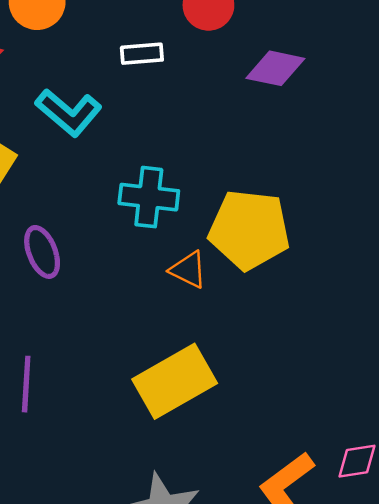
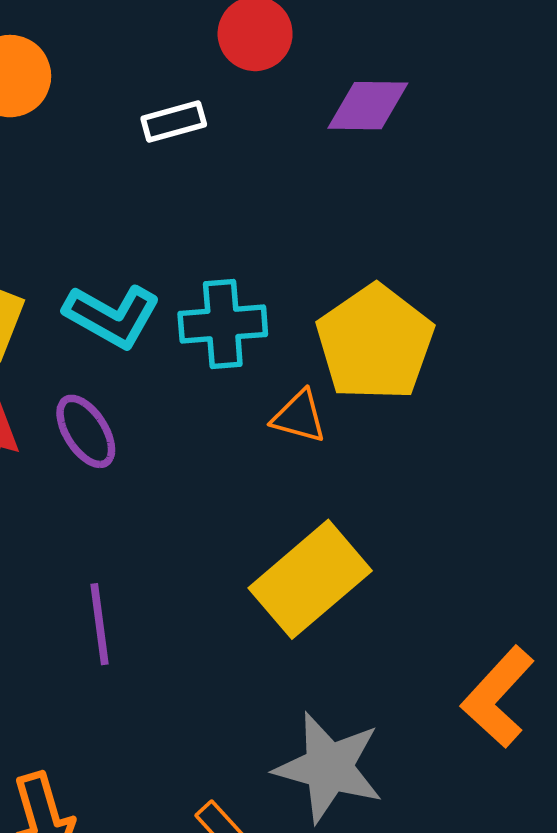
cyan L-shape: (69, 113) -> (112, 316), moved
yellow pentagon: (249, 230) -> (375, 343), turned -30

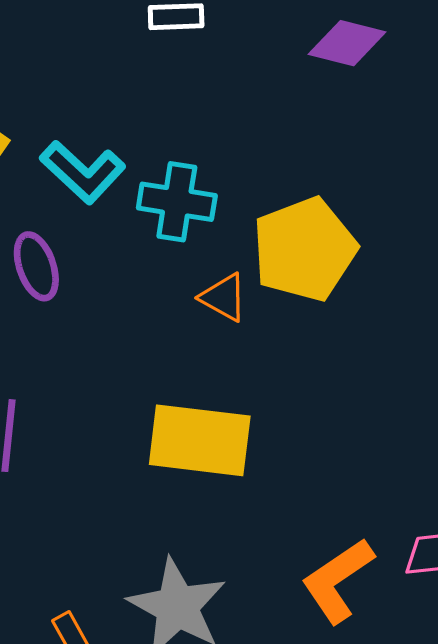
yellow rectangle: (310, 579) -> (200, 440), turned 34

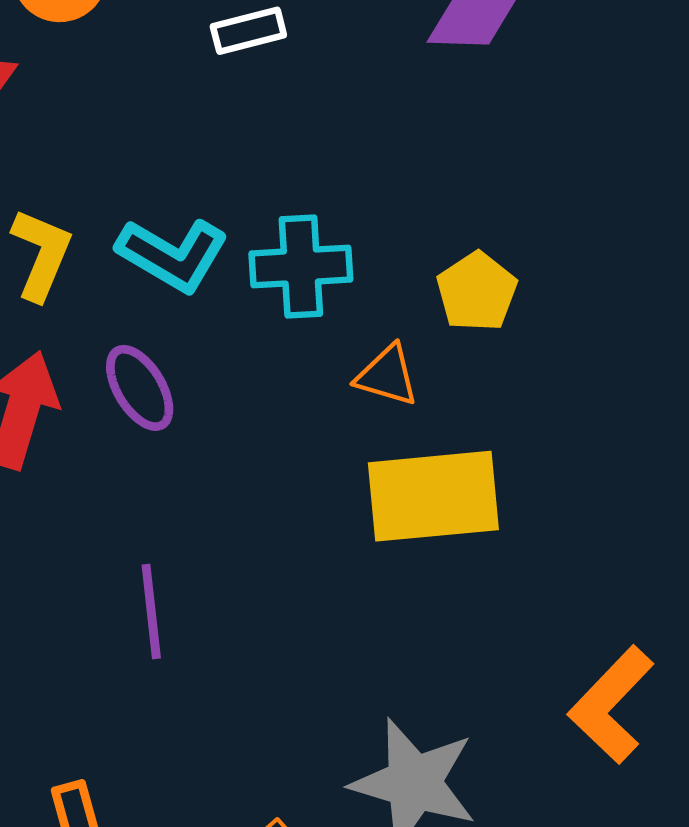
yellow pentagon: (304, 249) -> (477, 292), size x0.6
yellow rectangle: (200, 440) -> (433, 496), moved

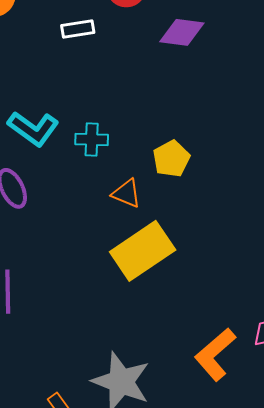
cyan cross: (301, 266) -> (92, 140), size x0.7
yellow rectangle: (433, 496) -> (143, 251), turned -34

